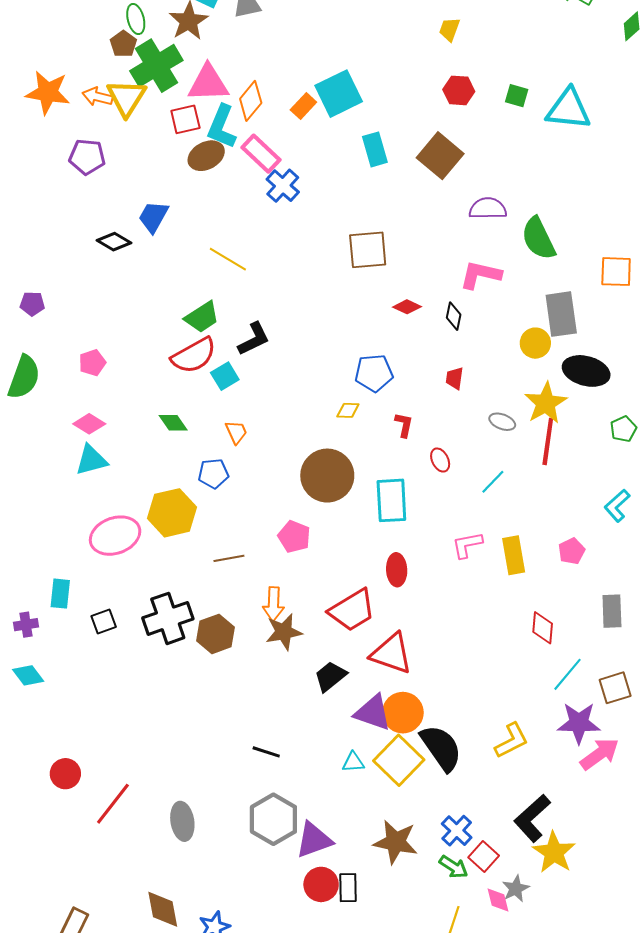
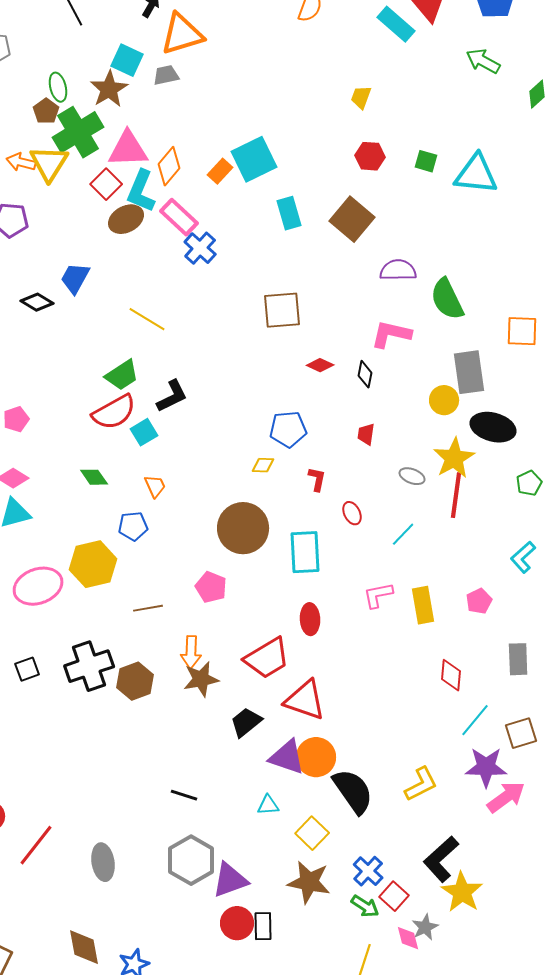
red square: (185, 119) -> (106, 184), turned -32
yellow square: (399, 760) -> (312, 833), moved, size x0.7

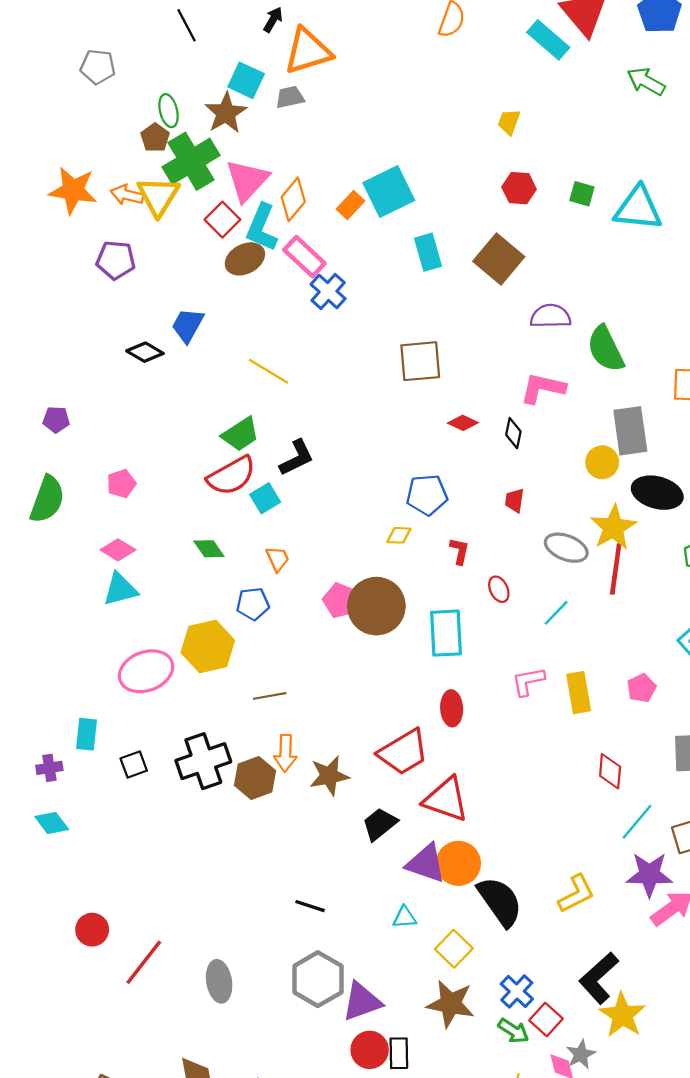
pink triangle: (128, 149) -> (247, 180), turned -45
gray ellipse: (412, 476) -> (566, 548), size x1.5
pink pentagon: (211, 587) -> (340, 600), moved
orange arrow: (191, 652) -> (285, 753), moved

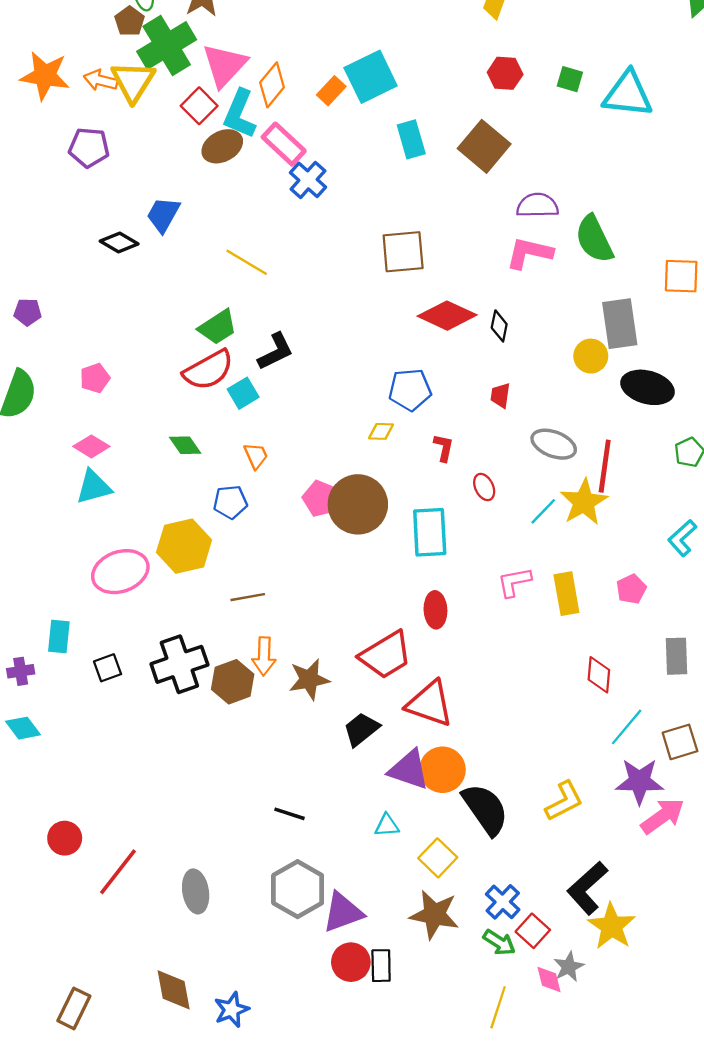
pink L-shape: (543, 388) -> (529, 253), moved
red diamond: (463, 423) -> (447, 316), size x1.8
yellow star: (613, 527) -> (584, 502), moved

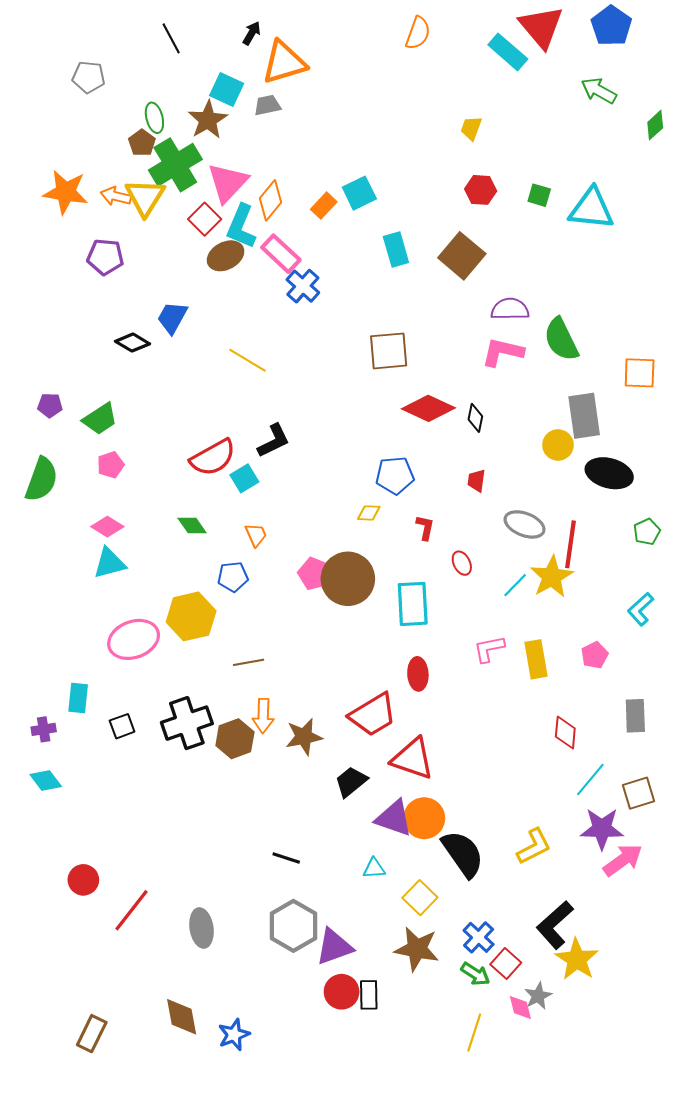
cyan square: (371, 77) -> (359, 193), size x0.7
green trapezoid: (218, 327) -> (100, 419), moved

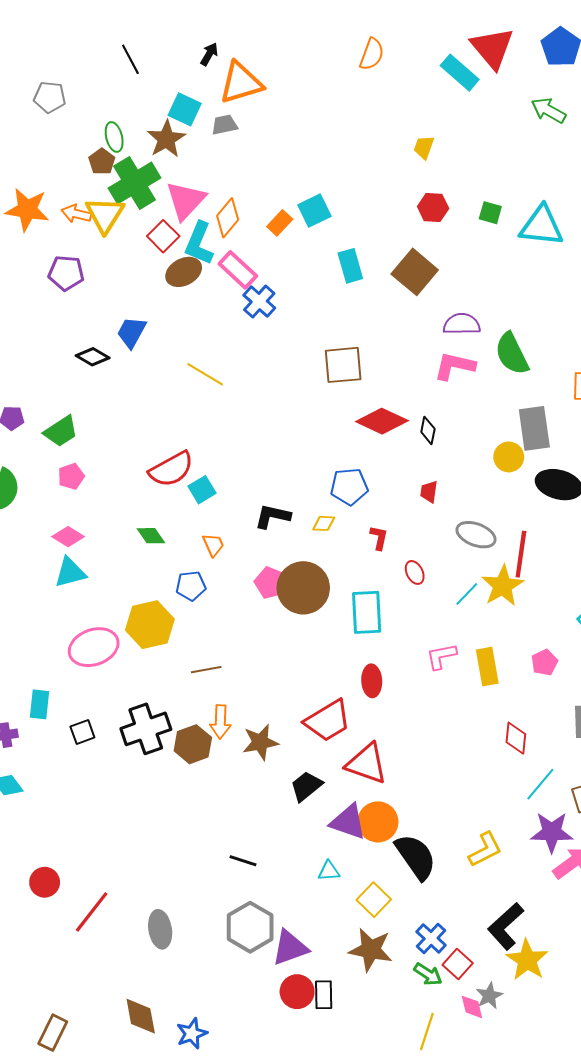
black L-shape: (274, 441) -> (273, 516), moved, turned -141

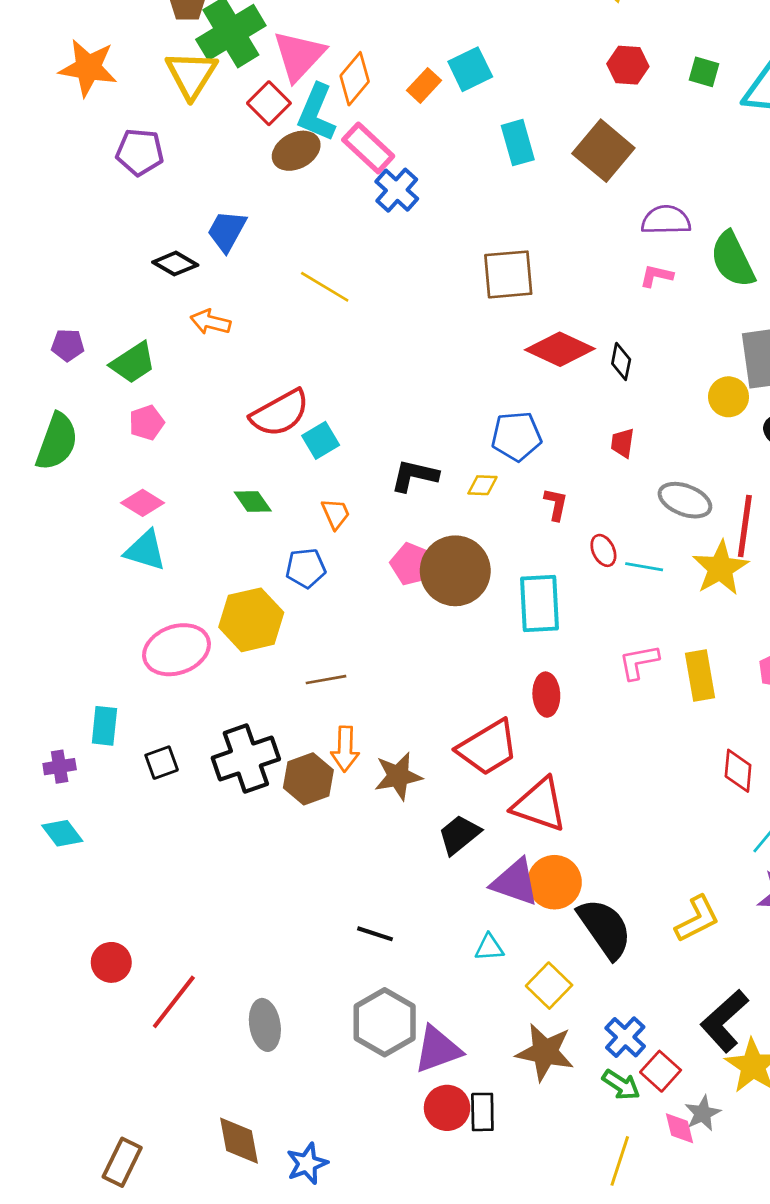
orange arrow: (76, 214) -> (210, 322), moved
pink L-shape: (455, 366) -> (656, 276), size x0.6
cyan triangle: (70, 572) -> (145, 550), turned 32
cyan line: (467, 594) -> (644, 567), moved, turned 56

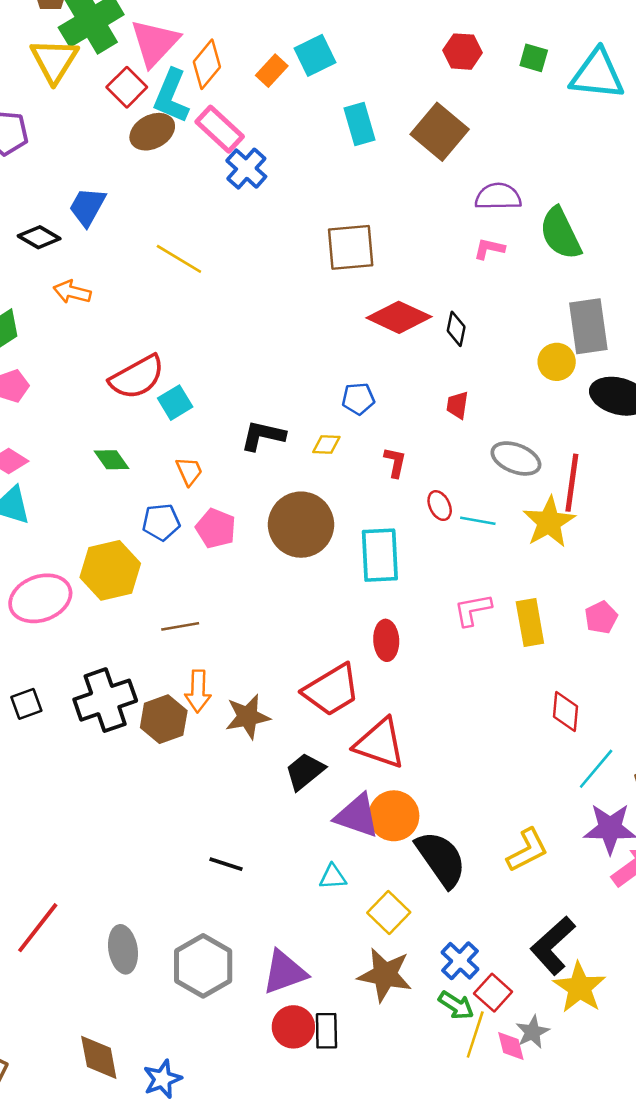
blue pentagon: (516, 436) -> (358, 399), size x0.7
pink pentagon: (412, 564) -> (216, 528), moved
gray hexagon: (385, 1022) -> (203, 966), moved
yellow line: (620, 1161) -> (475, 1035), moved

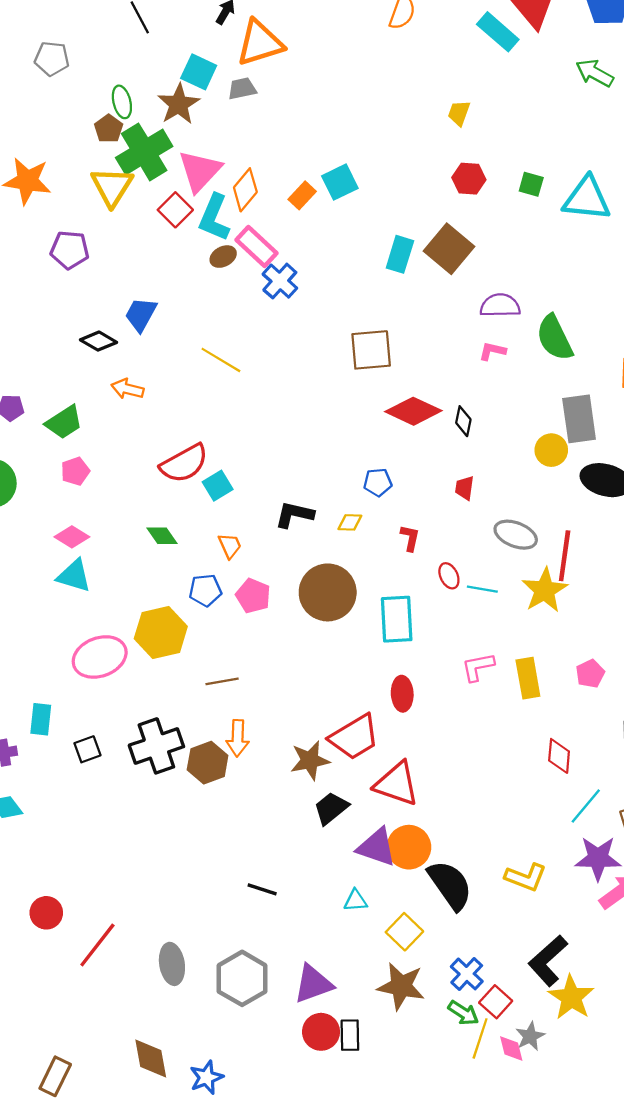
cyan rectangle: (360, 124) -> (400, 254), moved, turned 33
brown ellipse: (152, 132) -> (223, 257), moved, size x0.7
brown star: (248, 717) -> (310, 760), moved
yellow L-shape: (527, 850) -> (526, 877), turned 48

